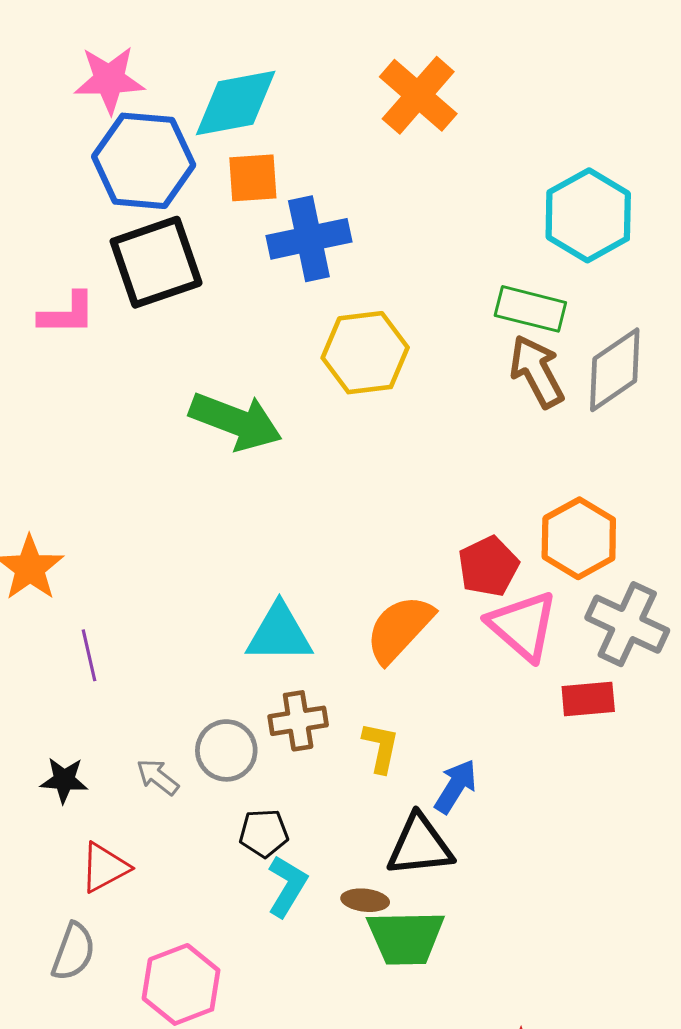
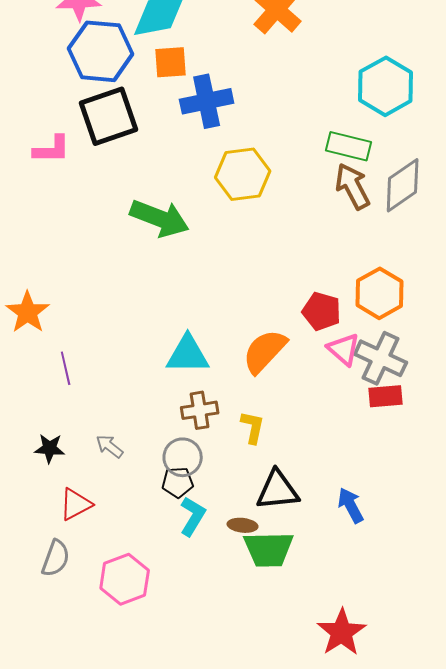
red pentagon: (488, 566) -> (322, 311), turned -30
gray cross: (627, 624) -> (381, 358), moved
pink triangle: (523, 626) -> (344, 349), size x0.7
gray circle: (226, 750) -> (183, 457), moved
blue arrow: (456, 786) -> (351, 505), moved, turned -60

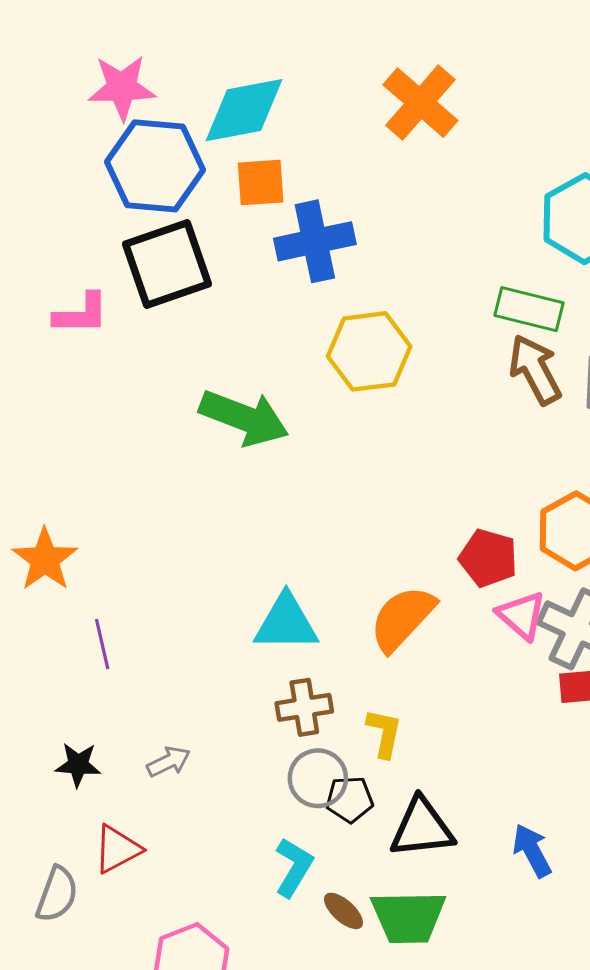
gray arrow: (110, 446) -> (169, 762), turned 116
gray circle: (183, 457) -> (318, 778), moved
black pentagon: (178, 482) -> (350, 799), moved
brown ellipse: (243, 525) -> (344, 911), moved, turned 36
gray semicircle: (56, 558) -> (57, 894), moved

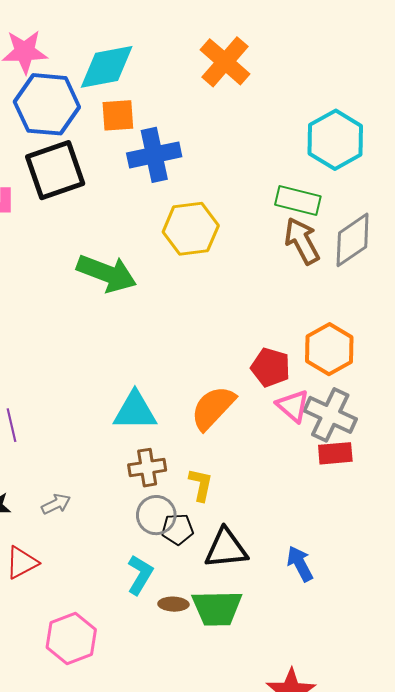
brown ellipse: (344, 911) -> (173, 604), turned -40

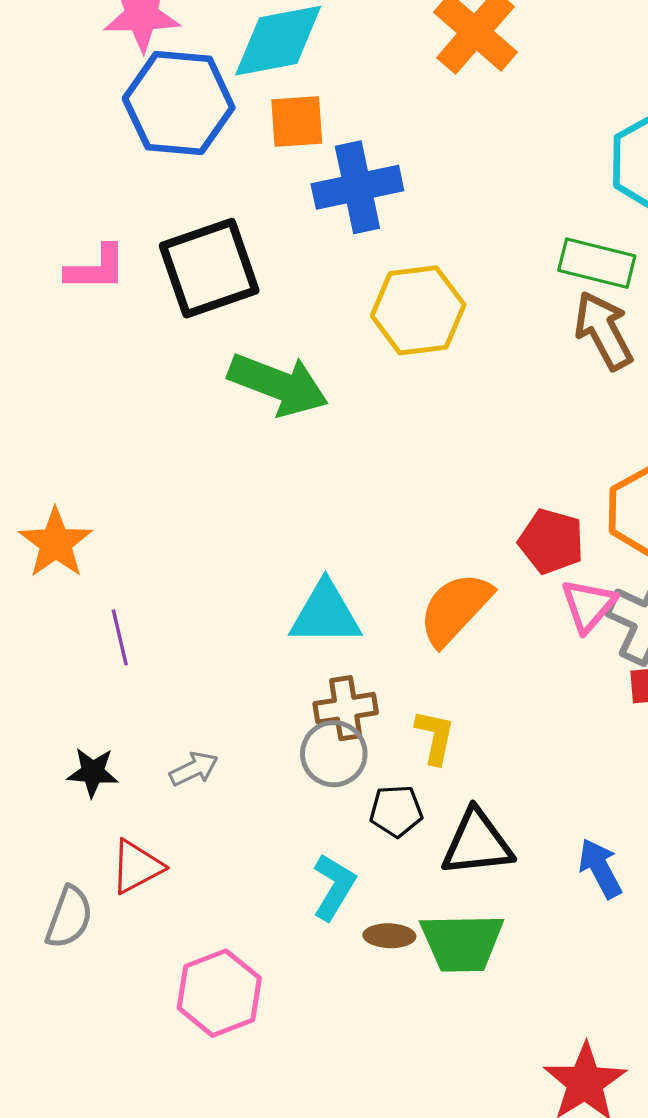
black square: (55, 170) -> (209, 268), moved
pink triangle: (293, 406) -> (588, 605), turned 30
gray circle: (156, 515) -> (334, 754), moved

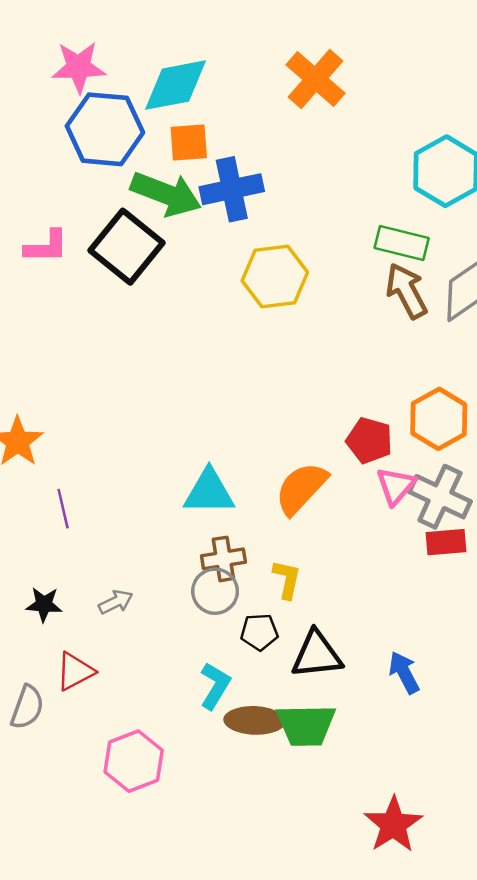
black square: (209, 268) -> (126, 247), turned -32
green arrow: (278, 385) -> (166, 194), moved
brown ellipse: (389, 936) -> (255, 720), size x1.6

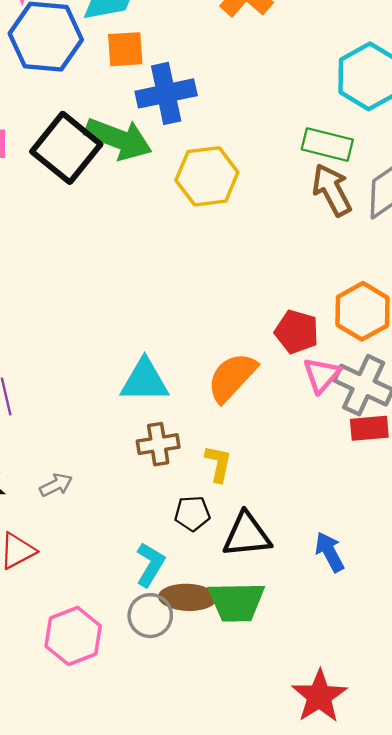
green arrow: (166, 194) -> (118, 139), moved
gray circle: (215, 591) -> (150, 616), moved

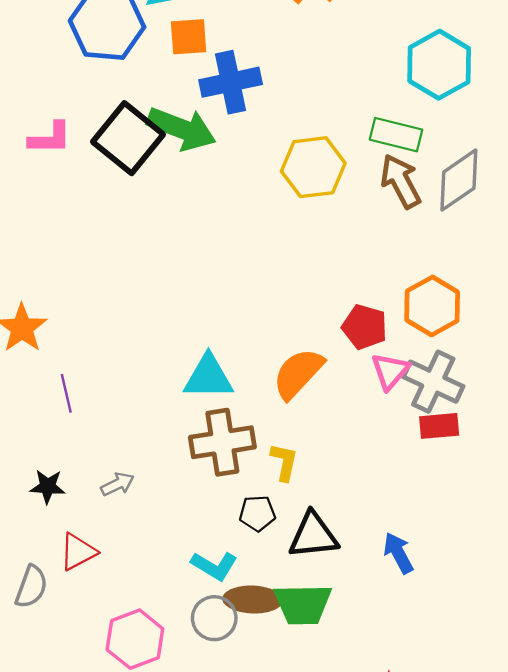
yellow hexagon: (207, 176) -> (313, 167), moved
brown cross: (158, 444) -> (222, 442), size x1.5
cyan L-shape: (150, 564) -> (214, 566), turned 90

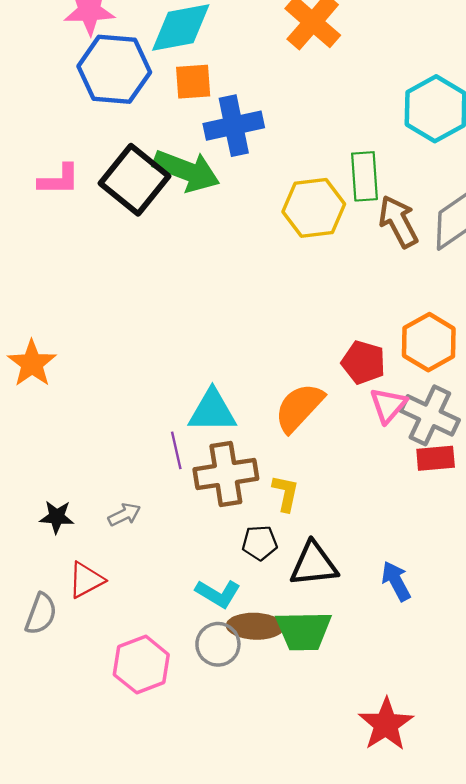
green rectangle: (396, 135) -> (365, 176), moved, turned 72
purple line: (66, 393) -> (176, 450), moved

